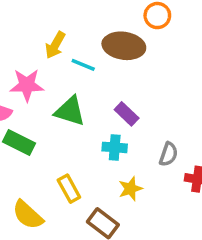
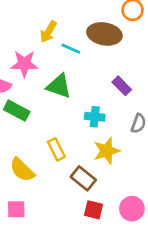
purple rectangle: (127, 114) -> (122, 86), moved
yellow star: (130, 189) -> (107, 151), size x1.4

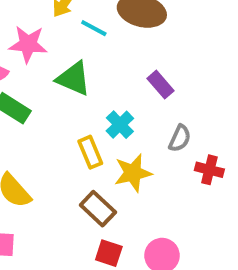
cyan cross: (95, 117) -> (120, 125), turned 36
yellow rectangle: (56, 149) -> (90, 152), moved

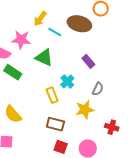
red cross: (209, 170) -> (112, 127), moved
yellow star: (133, 173) -> (85, 110), moved
brown rectangle: (98, 209) -> (55, 124), turned -30

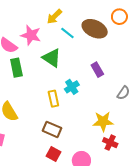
green rectangle: (13, 72) -> (16, 68), turned 36
gray semicircle: (98, 89) -> (123, 93), moved
yellow star: (85, 110) -> (103, 121), moved

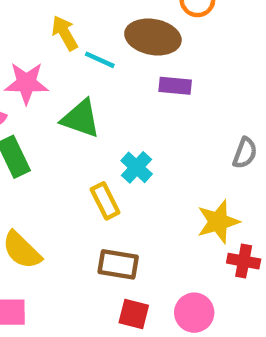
yellow arrow: (54, 17) -> (65, 33), turned 119
purple rectangle: (97, 70) -> (175, 86), moved, turned -40

